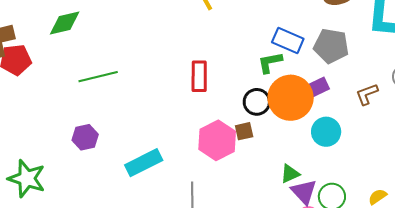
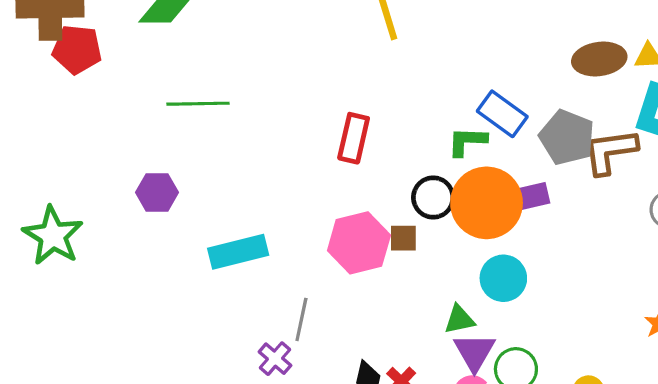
brown L-shape: (367, 94) -> (610, 151), moved, size x1.5
cyan circle: (326, 132) -> (503, 278), moved

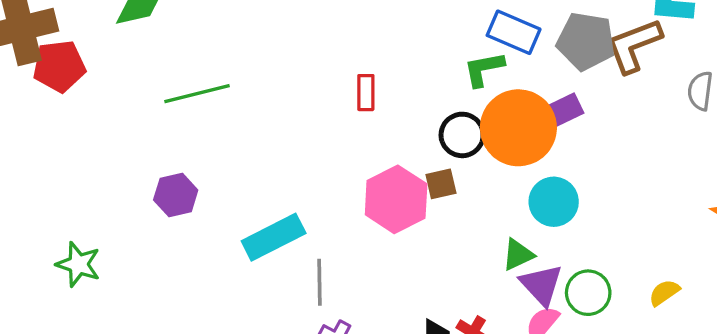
red rectangle: (354, 138) -> (366, 93), size x0.7
green star: (53, 236) -> (78, 264), size x0.7
gray line: (301, 319) -> (320, 282), moved

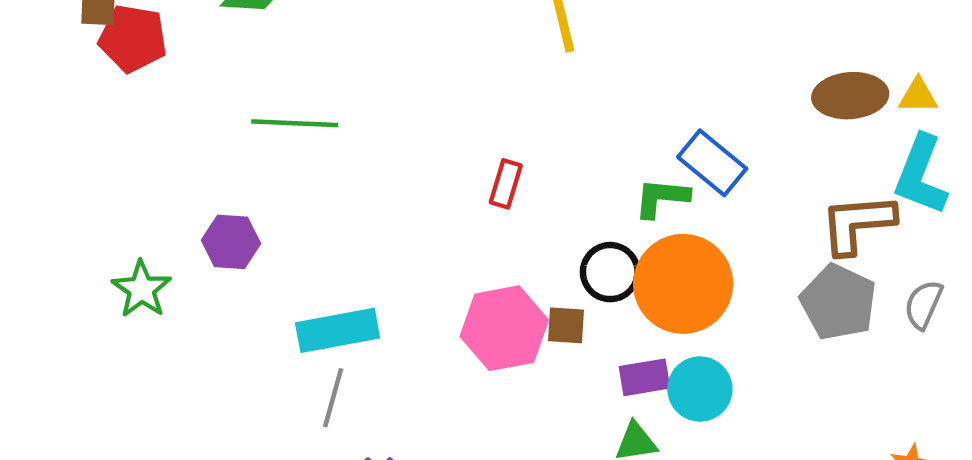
gray pentagon: (586, 41) -> (838, 302), moved
purple rectangle: (563, 111) -> (645, 377), moved
green star: (78, 264) -> (141, 289), moved
gray line: (320, 282) -> (333, 398), moved

